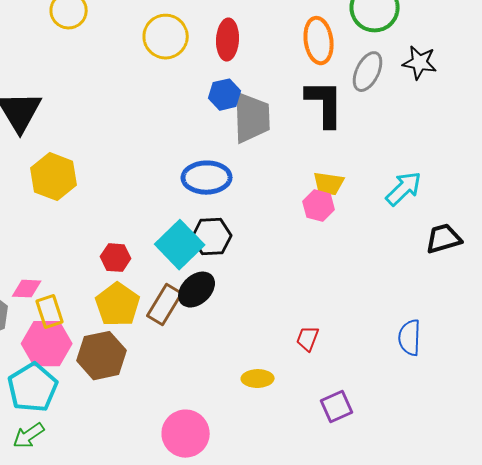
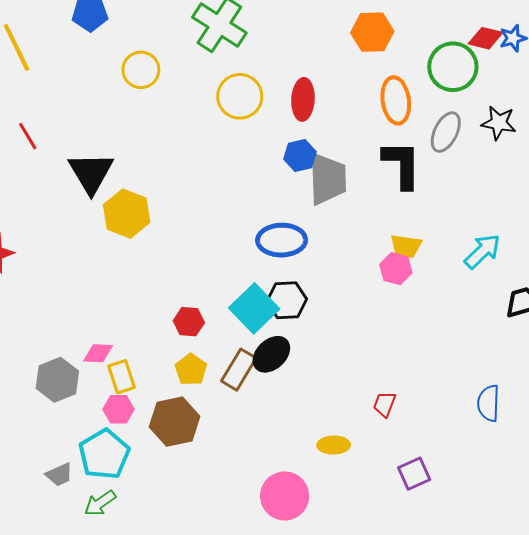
yellow hexagon: (54, 177) -> (127, 214), moved
yellow pentagon: (118, 305) -> (191, 370), size x0.7
pink hexagon: (47, 344) -> (118, 409), size x0.6
pink circle: (186, 434) -> (285, 496), moved

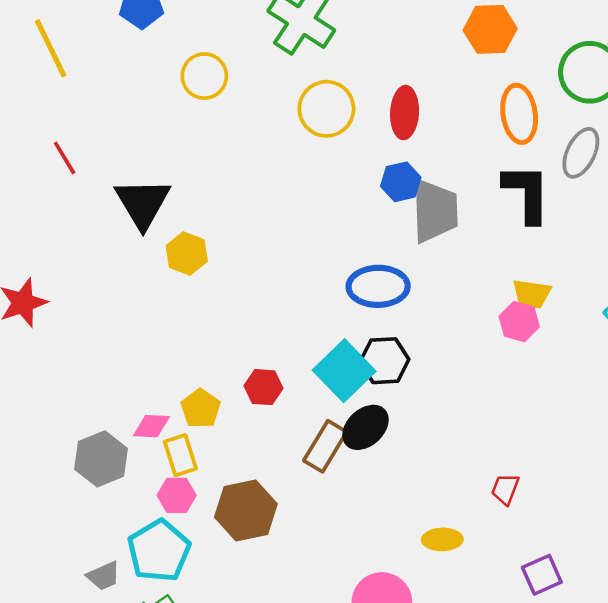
yellow hexagon: (127, 214) -> (187, 254), size x0.7
yellow pentagon: (191, 370) -> (201, 408), moved

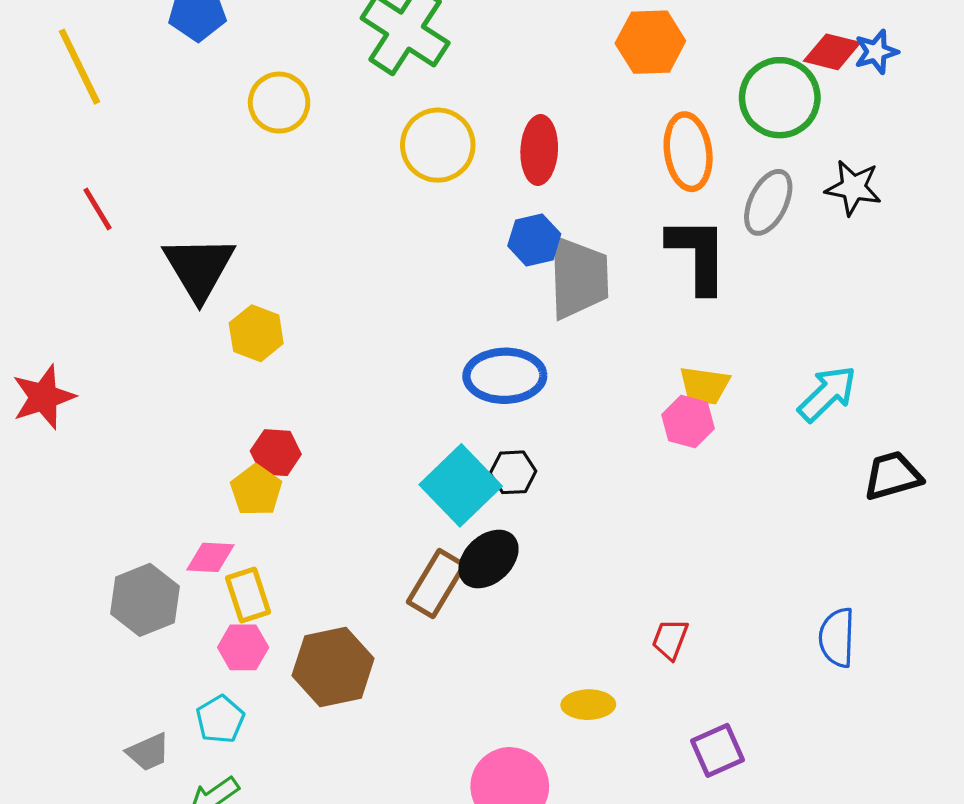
black hexagon: (384, 361) -> (513, 472), size x0.7
red hexagon: (264, 387) -> (276, 453), moved
yellow pentagon: (201, 408) -> (256, 490), moved
cyan pentagon: (159, 551) -> (220, 719), size x0.6

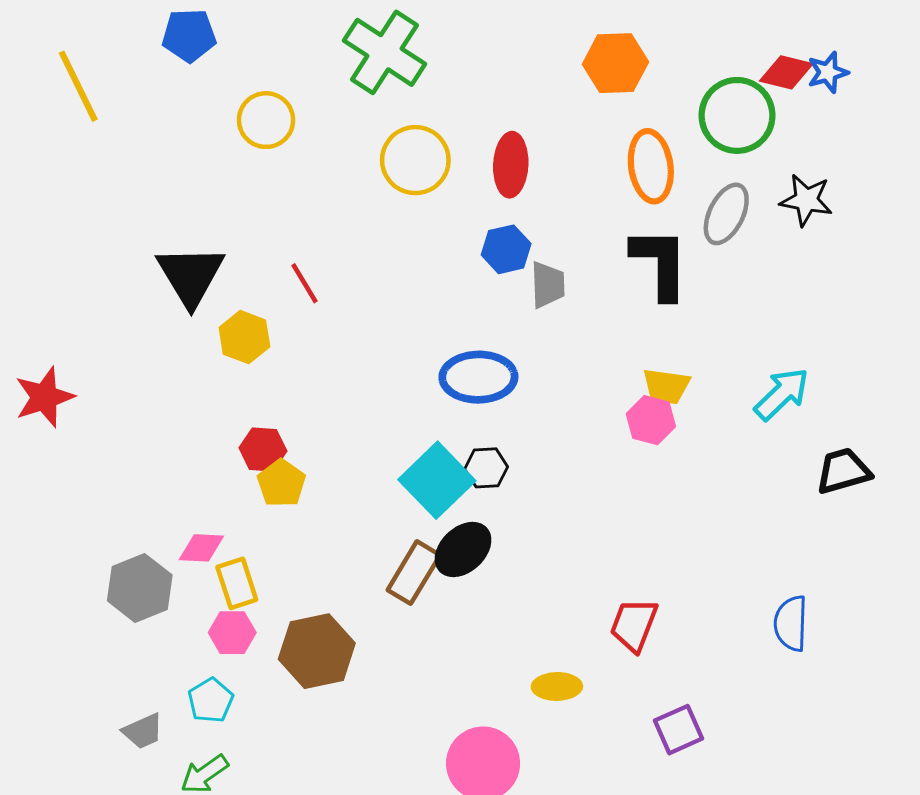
red line: (97, 209) -> (304, 283), moved
gray trapezoid: (578, 278) -> (548, 285), size x0.6
yellow pentagon: (256, 490) -> (281, 483), moved
red trapezoid: (670, 639) -> (634, 625), size x1.4

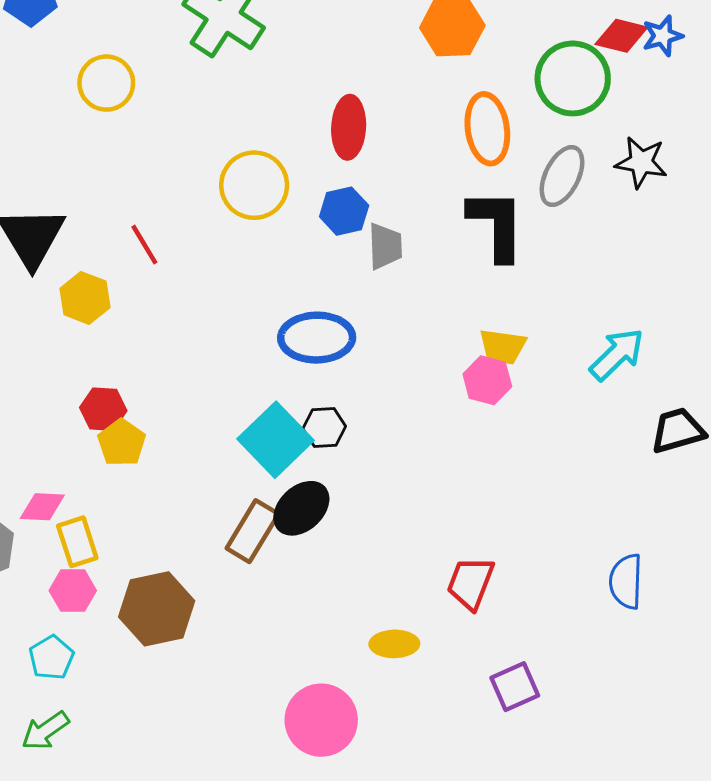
yellow circle: (415, 160) -> (254, 185), moved

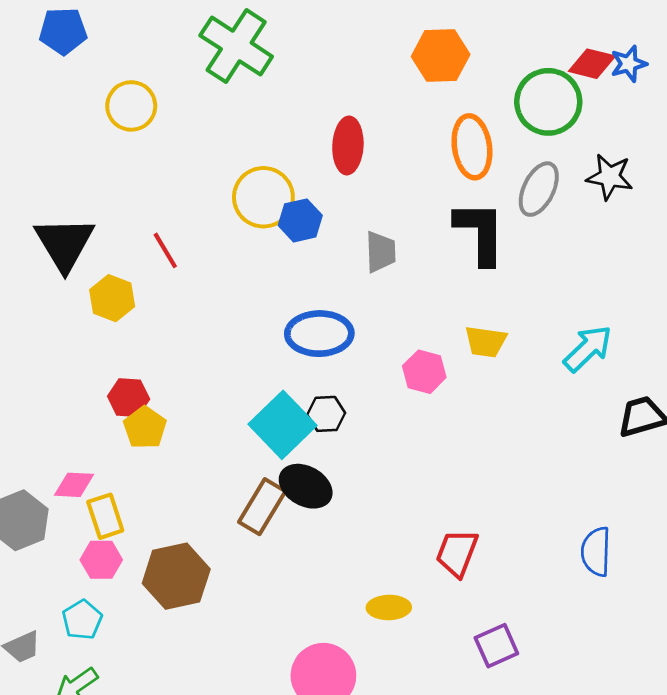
blue hexagon: (344, 211) -> (300, 220), moved
pink hexagon: (487, 380) -> (424, 372), moved
black ellipse: (301, 508) -> (306, 486), turned 72

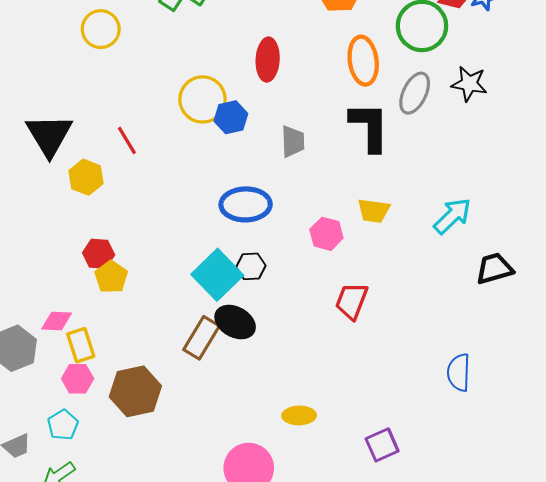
red trapezoid: (457, 553) -> (352, 301), moved

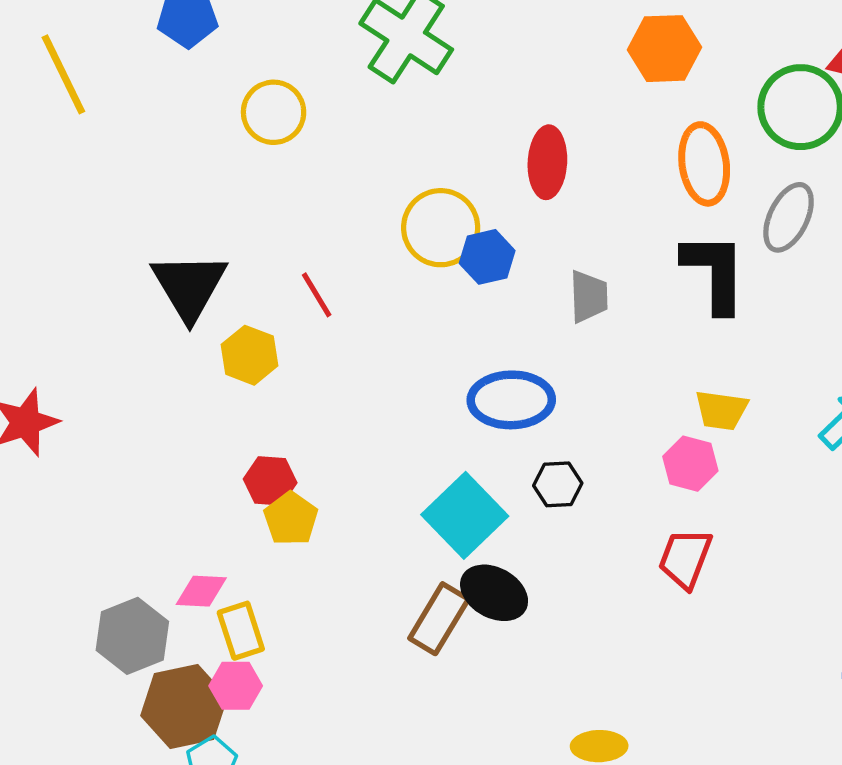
pink hexagon: (326, 234) -> (690, 464), moved
black hexagon: (251, 266) -> (558, 484), moved
brown hexagon: (135, 391) -> (184, 706), moved

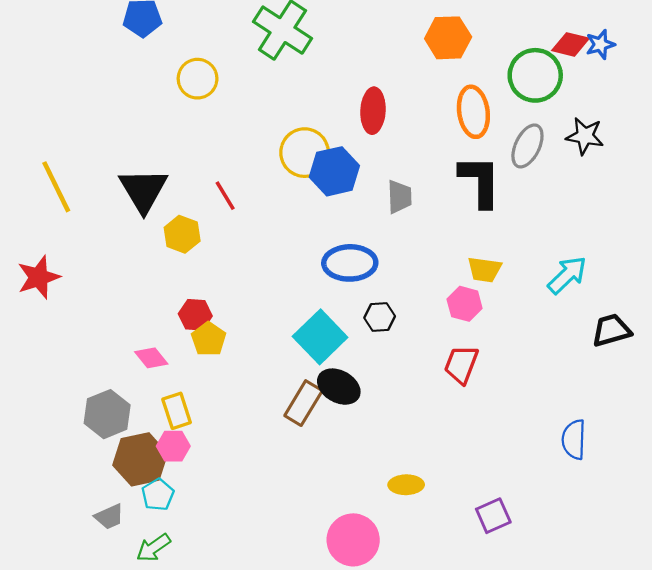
yellow line: (63, 74) -> (56, 187), moved
blue hexagon: (487, 257) -> (334, 171), size x1.4
pink diamond: (201, 591) -> (151, 358), moved, turned 48

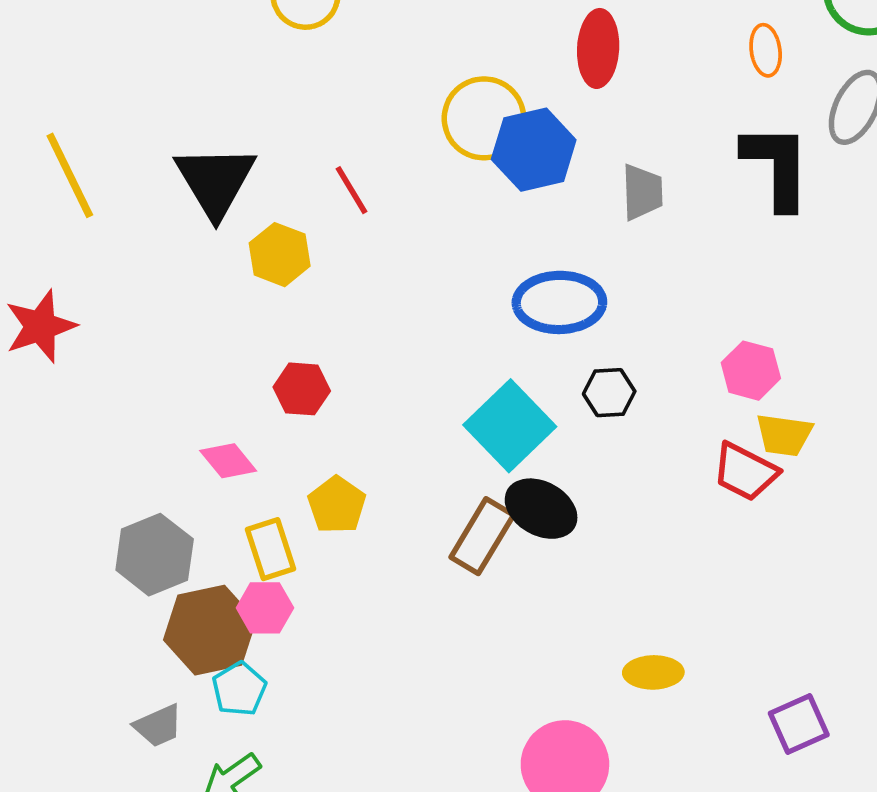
orange ellipse: (473, 112) -> (766, 50), size x0.6
yellow trapezoid: (484, 270) -> (784, 435), moved
yellow pentagon: (209, 339) -> (337, 505), moved
red trapezoid: (461, 364) -> (745, 472), turned -84

